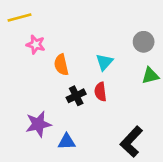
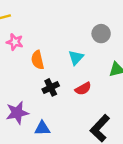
gray circle: (144, 42) -> (101, 34), moved
red semicircle: (100, 92) -> (83, 89), moved, turned -112

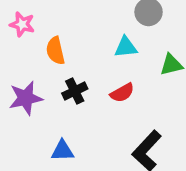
cyan triangle: (76, 58) -> (126, 47), moved, turned 42
purple star: (17, 113) -> (26, 98), moved

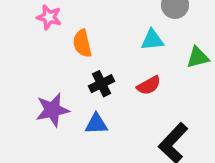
purple star: (26, 98) -> (52, 110), moved
blue triangle: (62, 151) -> (96, 124), moved

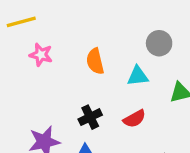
orange semicircle: (82, 43) -> (95, 61), moved

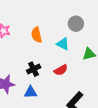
cyan triangle: (138, 76) -> (63, 44), turned 32

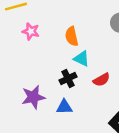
cyan triangle: (63, 44) -> (82, 59), moved

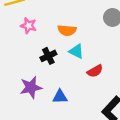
orange semicircle: (72, 36) -> (67, 30), turned -72
black cross: (68, 78) -> (48, 56), moved

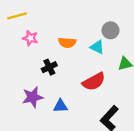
cyan triangle: (76, 51) -> (97, 47), moved
red semicircle: (95, 71) -> (94, 82), size x1.5

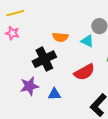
pink star: (30, 38) -> (12, 33), moved
black cross: (49, 67) -> (44, 59), size x1.6

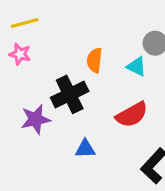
orange semicircle: (60, 37) -> (95, 60), turned 91
purple star: (29, 86) -> (36, 119), moved

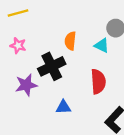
pink star: (20, 54) -> (18, 46), moved
red semicircle: (132, 115) -> (98, 82), turned -65

